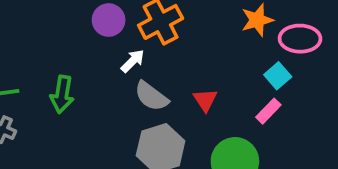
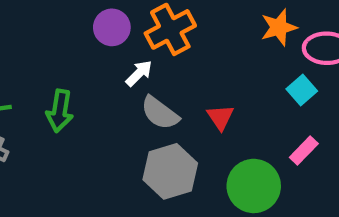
pink rectangle: (268, 111) -> (304, 150), moved

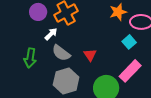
green arrow: (60, 111) -> (30, 58), moved
pink rectangle: (304, 150) -> (130, 71), size x1.6

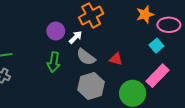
purple circle: (38, 12) -> (56, 31), moved
red triangle: (90, 55) -> (116, 59), turned -40

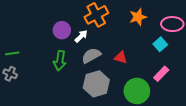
orange star: (145, 14) -> (138, 17), moved
gray semicircle: (86, 57) -> (91, 55), turned 114
pink rectangle: (157, 76) -> (161, 74), size x0.7

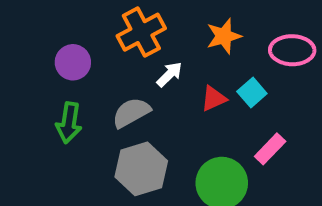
white arrow: (81, 36) -> (169, 74), moved
cyan square: (160, 44) -> (252, 92), moved
red triangle: (121, 58) -> (214, 98), moved, turned -40

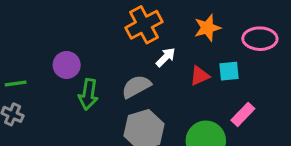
purple circle: (73, 62) -> (67, 65), moved
cyan square: (252, 92) -> (229, 71), turned 35

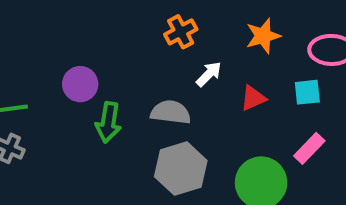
orange cross: (144, 25) -> (181, 32), size x0.7
cyan square: (229, 71) -> (307, 92), moved
gray semicircle: (136, 87) -> (171, 112), turned 36

